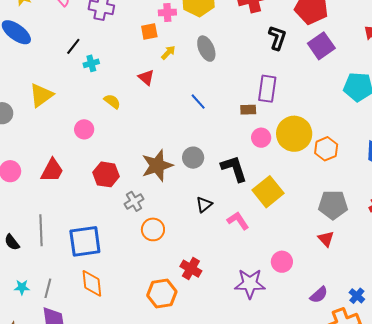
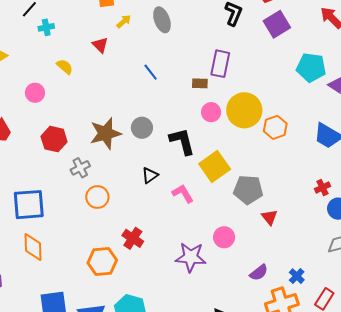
gray pentagon: (333, 205) -> (248, 190), moved

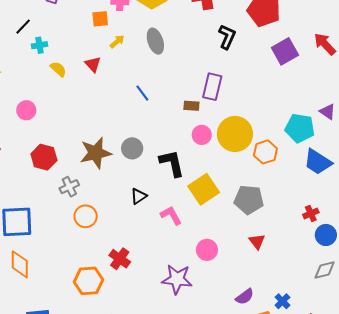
purple square: (277, 24) -> (285, 51), moved
yellow semicircle: (65, 67) -> (58, 69), moved
cyan pentagon: (311, 68) -> (300, 128), moved
gray pentagon: (248, 190) -> (249, 200), moved
pink circle: (224, 237) -> (207, 250), moved

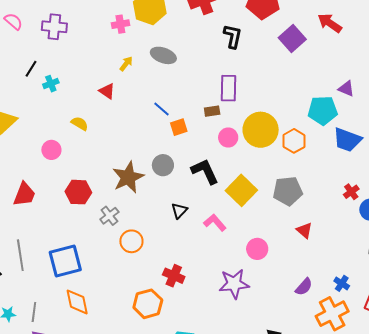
orange square: (100, 19) -> (179, 127), moved
gray ellipse: (155, 41) -> (163, 55), turned -40
yellow semicircle: (58, 69) -> (80, 123), moved

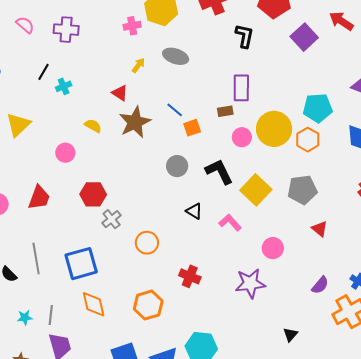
cyan pentagon: (323, 110) -> (318, 108), moved
brown star: (128, 177) -> (135, 122), moved
black triangle: (179, 211) -> (194, 211), turned -42
gray cross: (109, 216) -> (112, 219), moved
orange hexagon: (148, 304) -> (148, 305), moved

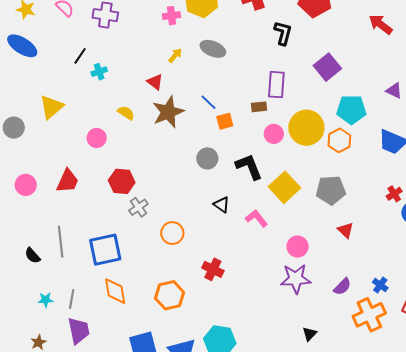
purple square: (304, 37) -> (327, 67), moved
purple star: (250, 283) -> (296, 279), moved

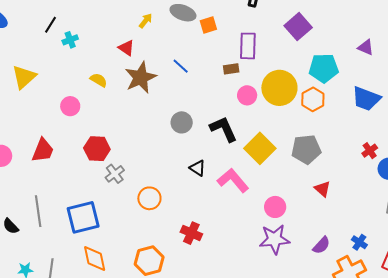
orange square: (225, 121) -> (208, 25), moved
pink L-shape: (256, 218) -> (233, 180), size x1.4

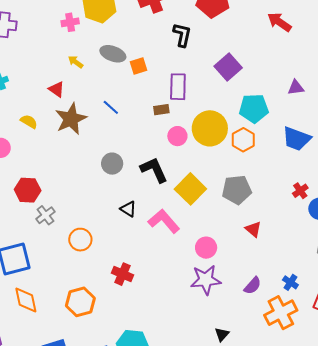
yellow arrow: (146, 21) -> (76, 62), turned -91
purple triangle: (366, 47) -> (296, 88), turned -30

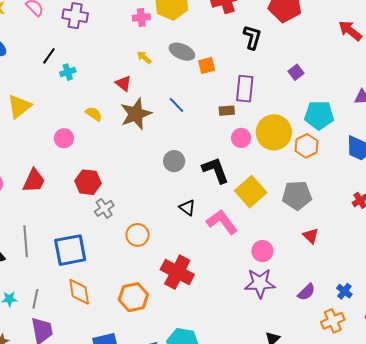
purple square: (228, 67) -> (296, 72), size x0.6
red cross: (122, 274) -> (177, 272), size x1.5
orange cross: (281, 313) -> (333, 321), size x0.7

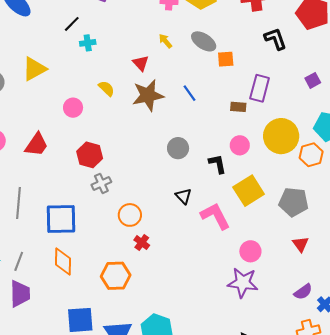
black L-shape: (252, 37) -> (275, 39), turned -45
pink circle: (241, 138) -> (240, 145), moved
black L-shape: (216, 170) -> (217, 164), size x0.7
red cross: (177, 272) -> (142, 243), moved, size x0.5
purple semicircle: (306, 292) -> (303, 292), moved

